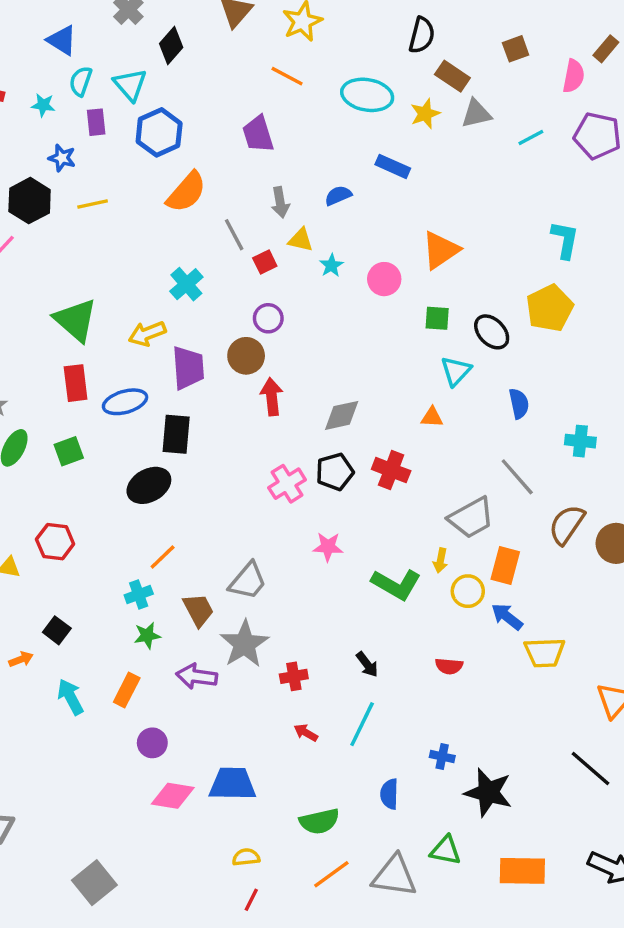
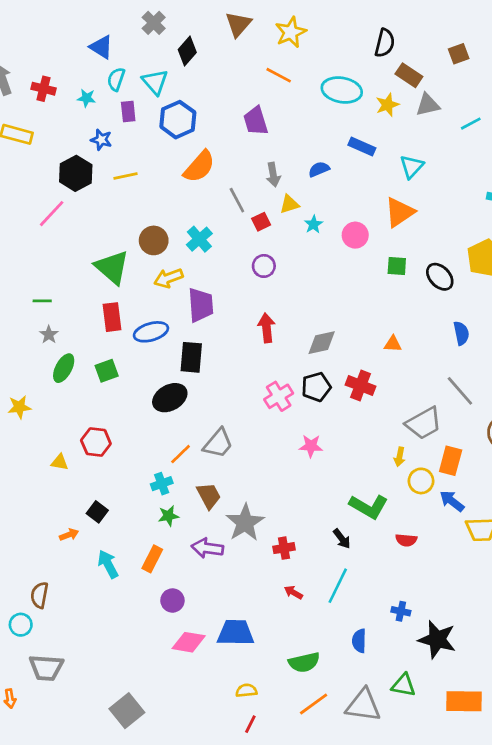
yellow triangle: (301, 240) -> (289, 204), turned -30
brown circle: (246, 356) -> (154, 240), moved
cyan triangle: (456, 371) -> (412, 167), moved
gray trapezoid: (248, 581) -> (218, 443), moved
green L-shape: (396, 584) -> (369, 506), moved

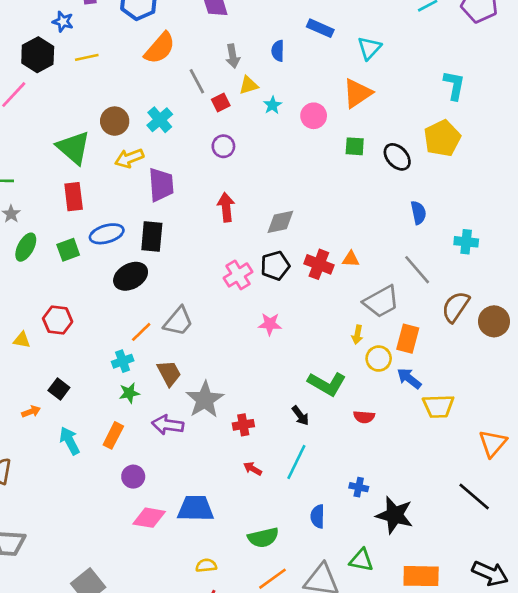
blue semicircle: (319, 169) -> (278, 51), turned -66
blue ellipse: (151, 332) -> (107, 234), moved
orange triangle: (393, 344) -> (351, 259), moved

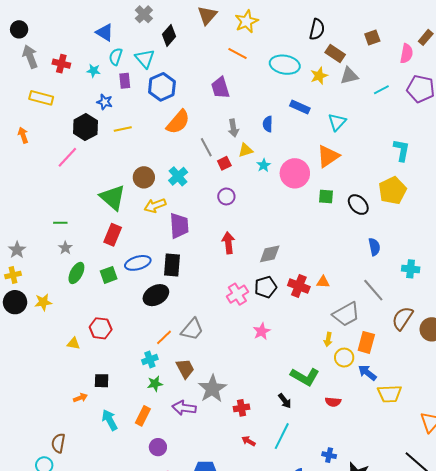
pink circle: (314, 116) -> (295, 173), size x1.5
red rectangle: (74, 197) -> (113, 235), turned 30
pink star: (270, 324) -> (262, 331), turned -30
black square: (59, 389) -> (102, 381), turned -35

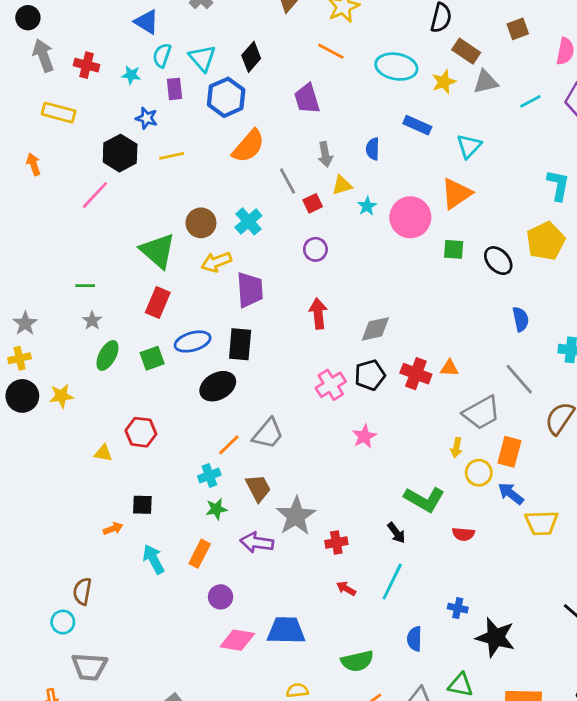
black diamond: (169, 35) -> (251, 57), moved

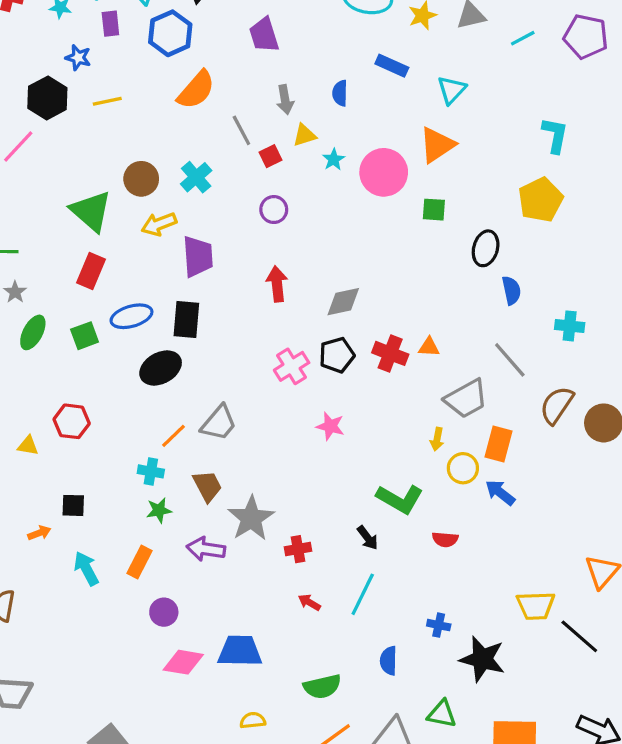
black ellipse: (498, 261) -> (486, 248), moved, turned 60
pink star: (364, 436) -> (330, 426), turned -30
cyan cross: (209, 475) -> (151, 471), turned 30
yellow trapezoid: (542, 523) -> (536, 606), moved

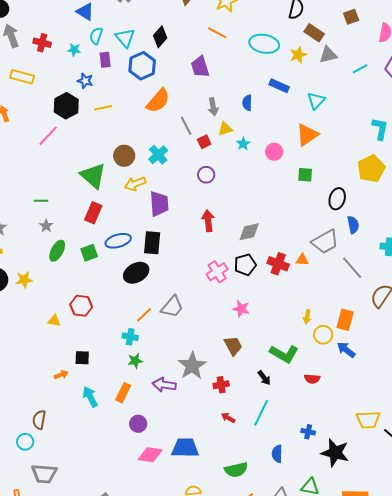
pink circle: (384, 172) -> (274, 152), size x0.6
gray trapezoid: (466, 399) -> (325, 242), moved
brown trapezoid: (207, 486) -> (233, 346), moved

